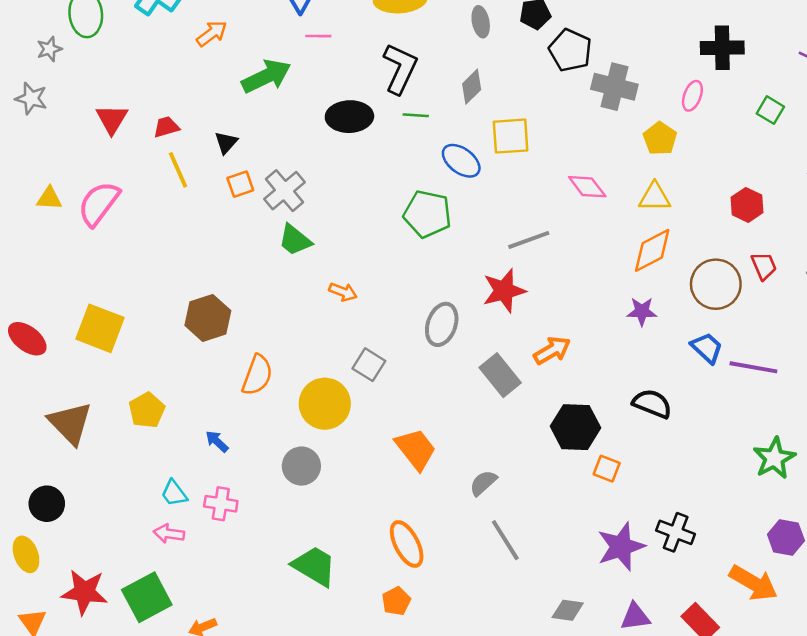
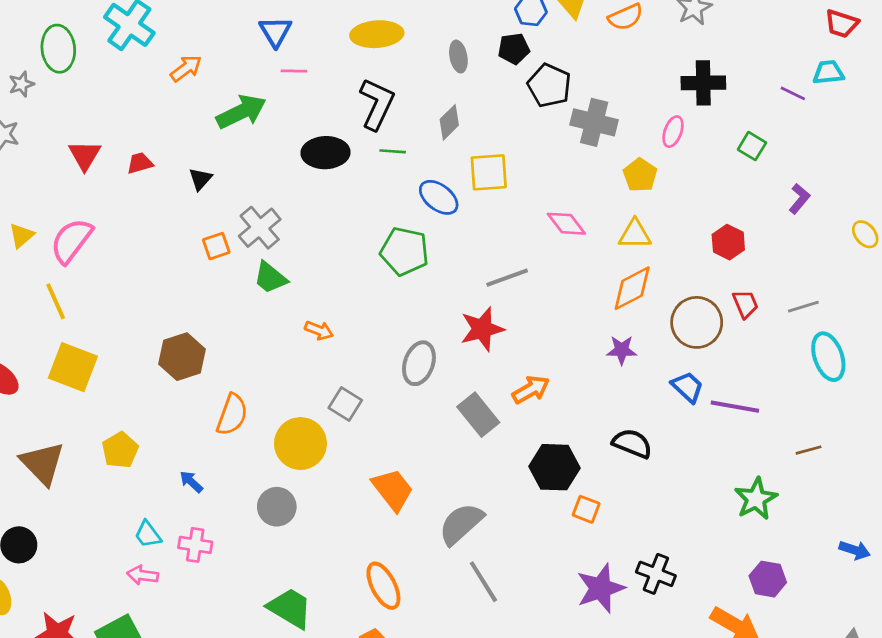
yellow line: (178, 170) -> (56, 301), moved
orange square: (240, 184) -> (216, 246), moved
yellow triangle: (49, 198) -> (21, 236), turned -44
gray semicircle: (483, 483) -> (461, 524), size x1.6

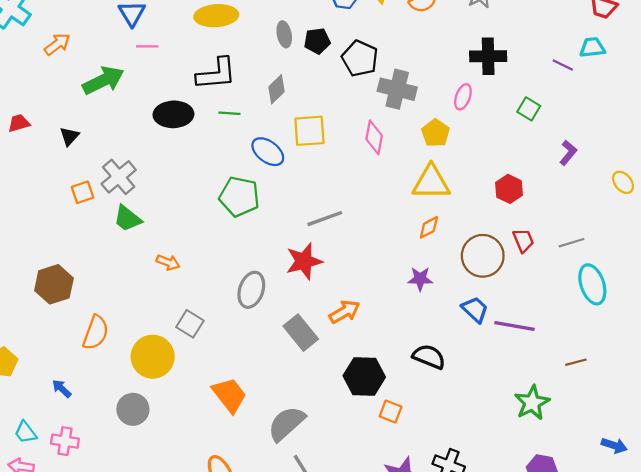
black pentagon: (514, 49) -> (317, 41), moved
black L-shape: (377, 104) -> (216, 74), turned 60
pink diamond: (566, 224) -> (374, 137), moved, turned 48
yellow triangle: (635, 234) -> (431, 182), size x1.4
orange diamond: (632, 288) -> (429, 227), size x0.6

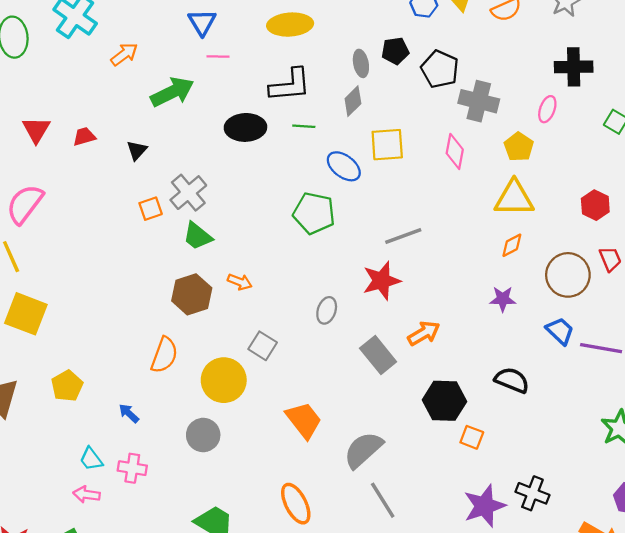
gray ellipse: (284, 34) -> (361, 63), moved
brown hexagon: (54, 284) -> (192, 294), moved
gray ellipse: (251, 290) -> (327, 310), size x0.7

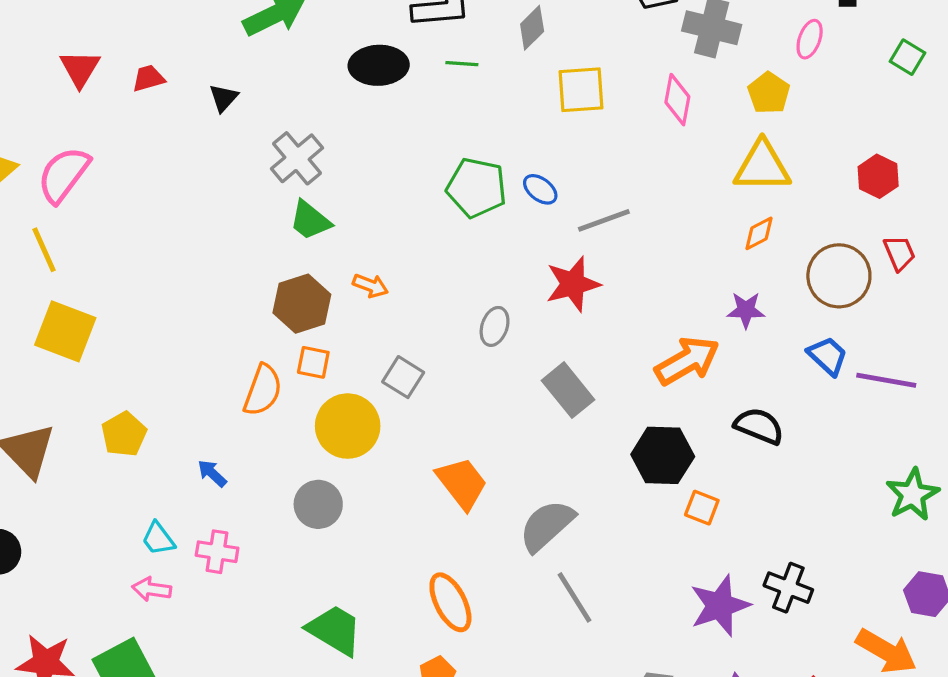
blue ellipse: (344, 166) -> (540, 189), moved, size x0.7
orange square: (151, 209) -> (313, 362), moved, turned 30
orange arrow: (424, 333) -> (687, 361), moved, size x1.4

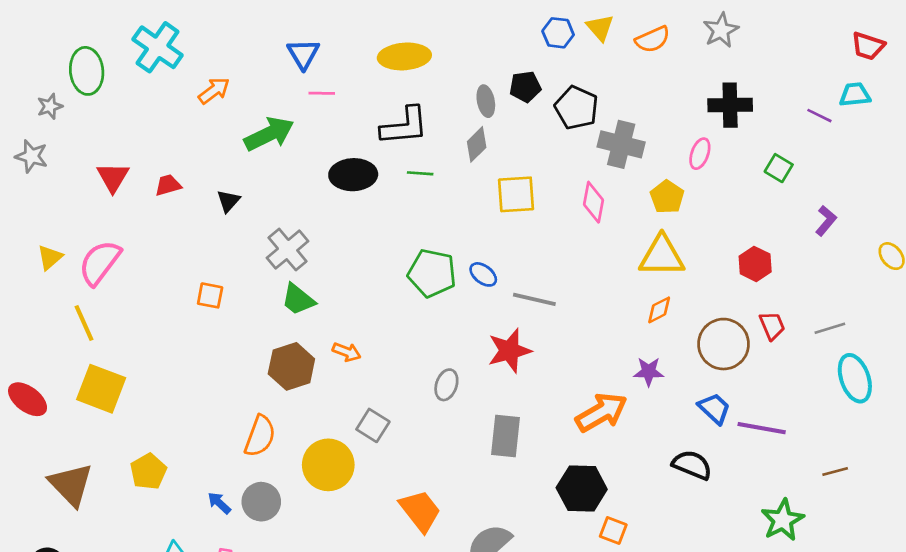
gray line: (604, 220) -> (534, 299), turned 33
orange square: (313, 362) -> (210, 295), moved
gray rectangle: (568, 390) -> (506, 436), turned 45
black semicircle: (759, 426) -> (692, 465), moved
gray circle: (318, 504) -> (261, 502), moved

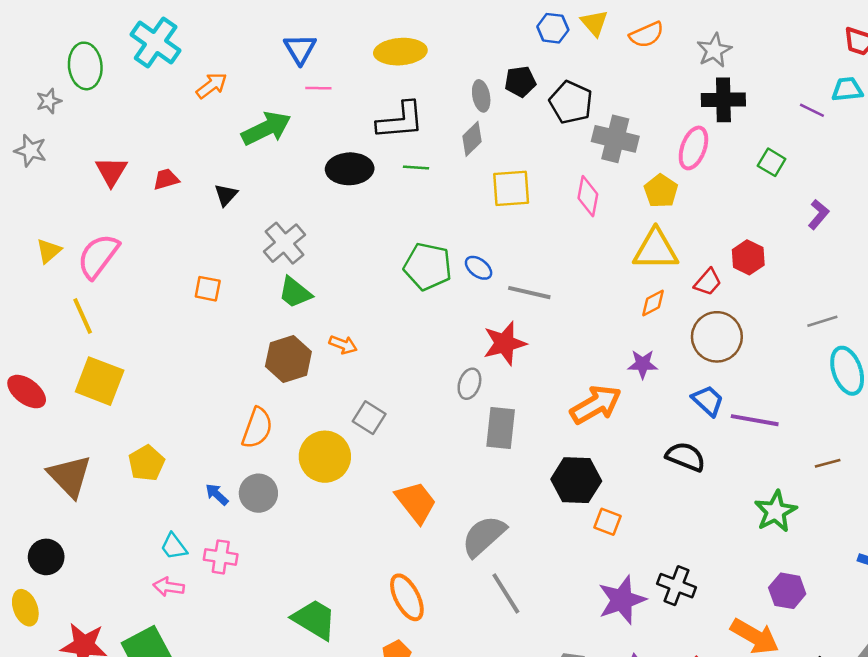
gray star: (721, 30) -> (714, 50), moved
pink ellipse: (700, 154) -> (693, 148), size x1.4
red trapezoid: (772, 326) -> (708, 282), moved, turned 64
gray ellipse: (446, 385) -> (469, 384), moved

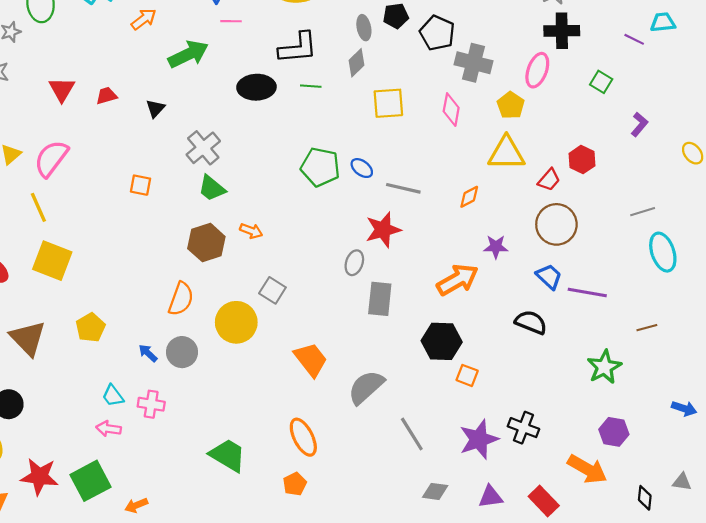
orange diamond: (653, 303) -> (469, 197), moved
gray line: (506, 593) -> (412, 434), moved

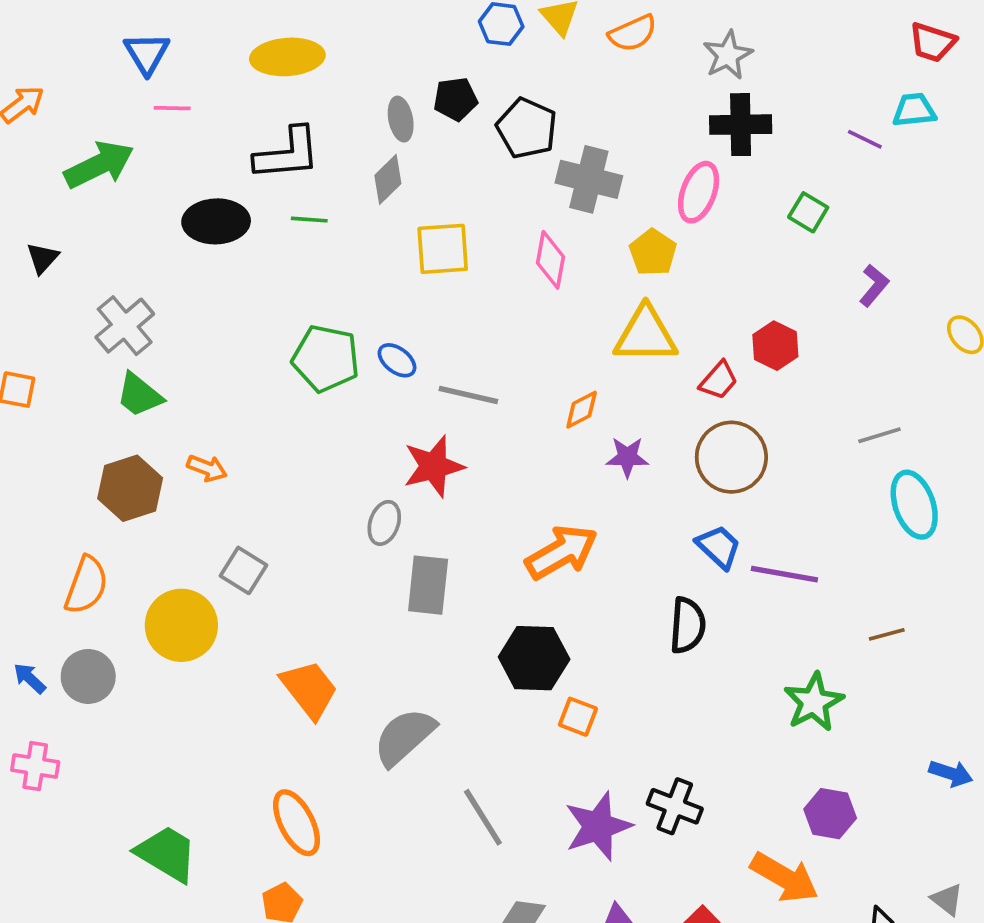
purple star: (496, 247) -> (627, 457), moved
black semicircle: (531, 322) -> (688, 625), turned 72
gray triangle: (682, 482) -> (947, 899), turned 30

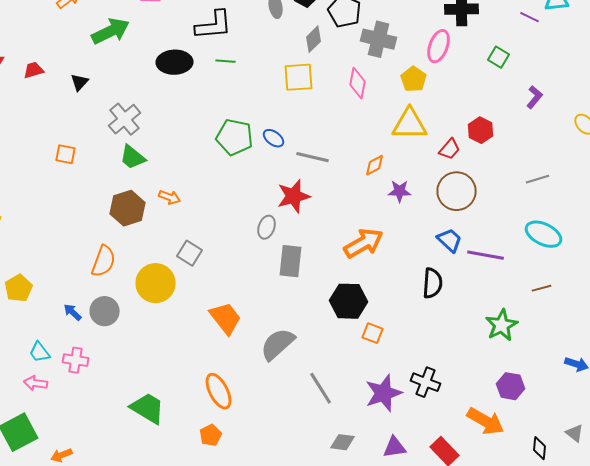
gray diamond: (388, 179) -> (314, 39), moved
cyan ellipse: (914, 505) -> (544, 234), moved, turned -45

